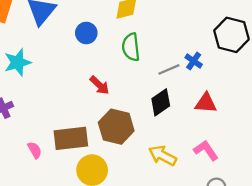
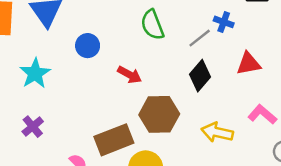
blue circle: (86, 33) -> (88, 46), moved

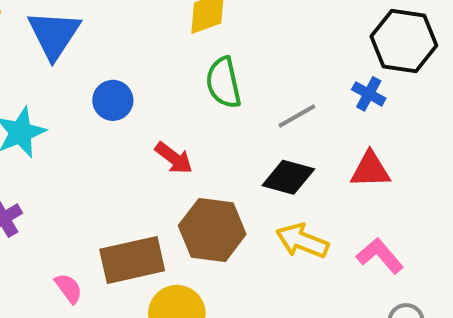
blue cross: (224, 22) -> (369, 94), moved
black diamond: (200, 76) -> (288, 177), turned 56
yellow arrow: (217, 132) -> (302, 241), moved

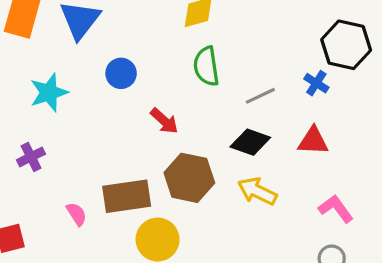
pink L-shape: (380, 256) -> (336, 209), moved

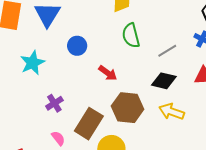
purple cross: (31, 157) -> (54, 103), moved
brown rectangle: (127, 196) -> (89, 124), turned -44

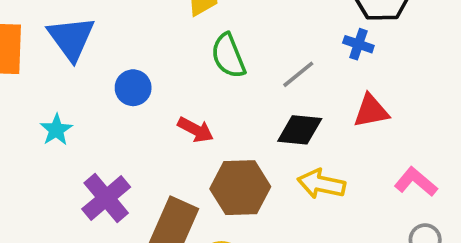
cyan star: (32, 63) -> (56, 130), size x0.7
purple cross: (54, 103) -> (106, 198), size x1.5

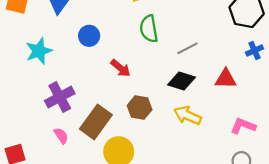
blue cross: (358, 44) -> (255, 50), moved, turned 35
cyan star: (56, 130) -> (39, 51), size x1.4
pink L-shape: (416, 182) -> (243, 126), turned -30
brown hexagon: (240, 188) -> (140, 108), size x0.7

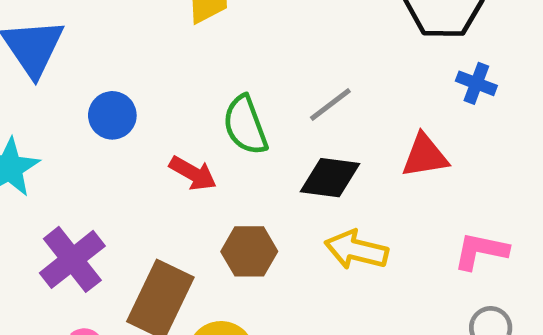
green semicircle: (149, 29) -> (245, 125), moved
blue cross: (255, 50) -> (476, 83), turned -35

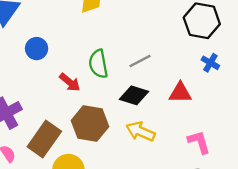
brown hexagon: (249, 251) -> (90, 124), size x1.4
pink L-shape: (481, 251) -> (199, 142), turned 52

